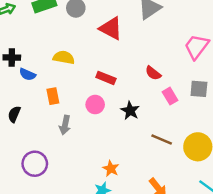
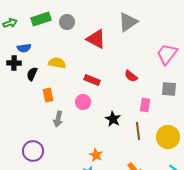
blue semicircle: (27, 74) -> (24, 48), moved, turned -32
pink rectangle: (170, 96) -> (145, 105), moved, turned 40
black star: (130, 111) -> (113, 119), moved
black semicircle: (14, 114) -> (32, 74), moved
brown line: (162, 140) -> (138, 131), turned 60

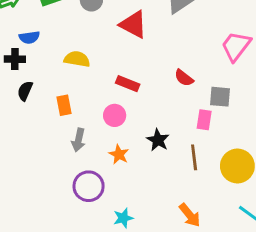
black semicircle: (32, 74) -> (25, 91), moved
gray square: (169, 89) -> (220, 97), moved
purple circle: (33, 151) -> (89, 186), moved
orange star: (96, 155) -> (119, 154), moved

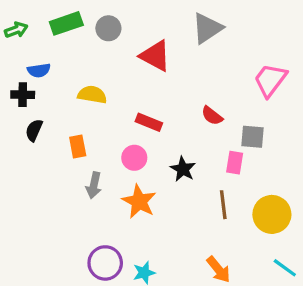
black star: (158, 140) -> (183, 169), moved
orange star: (119, 154) -> (139, 201), size x1.5
purple circle: (89, 186) -> (105, 263), moved

